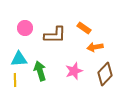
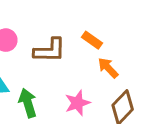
orange arrow: (95, 47) -> (108, 68), turned 56

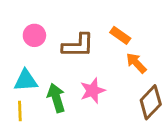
pink star: (77, 103) -> (93, 91), moved

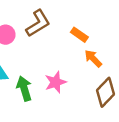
brown L-shape: (78, 46) -> (38, 23), moved, turned -32

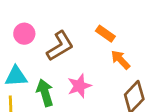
brown L-shape: (38, 23) -> (60, 46), moved

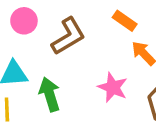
pink star: (79, 86) -> (113, 87), moved, turned -30

